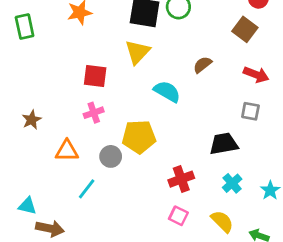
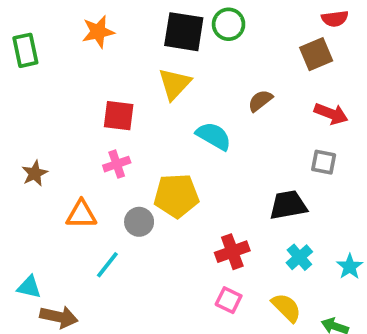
brown square: (245, 29) -> (316, 54), turned 30

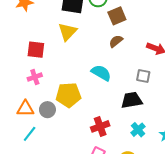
brown square: (316, 54) -> (117, 16), moved
cyan semicircle: (214, 136) -> (101, 73), moved
gray square: (324, 162) -> (143, 76), moved
orange triangle: (81, 214) -> (25, 109), moved

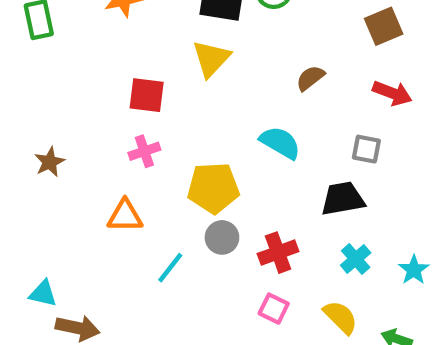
brown square: (117, 16) -> (384, 26), moved
gray circle: (47, 110) -> (222, 237), moved
cyan line: (30, 134) -> (170, 268), moved

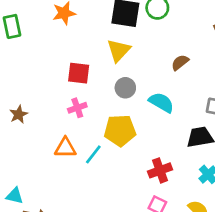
gray circle: (222, 237) -> (125, 88), moved
cyan line: (170, 268) -> (93, 154), moved

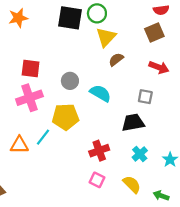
yellow triangle: (119, 50) -> (106, 37), moved
pink cross: (77, 108) -> (29, 98), size x1.6
orange triangle: (65, 148) -> (19, 145), moved

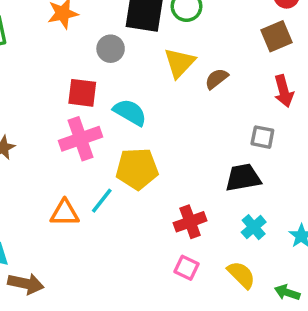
yellow triangle: (106, 37) -> (179, 63), moved
red arrow: (159, 67) -> (284, 91), turned 54
gray circle: (70, 81) -> (111, 49), moved
cyan semicircle: (100, 93) -> (130, 112), moved

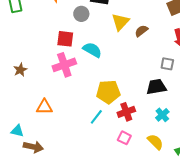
yellow pentagon: (137, 169) -> (108, 92), moved
cyan line: (102, 201) -> (96, 117), moved
orange triangle: (65, 213) -> (44, 107), moved

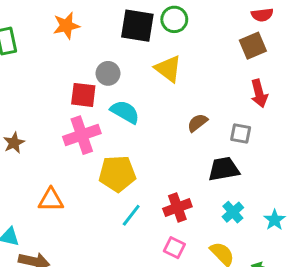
gray circle: (81, 14) -> (108, 73), moved
yellow triangle: (120, 22) -> (168, 69), turned -36
brown semicircle: (141, 31) -> (197, 123), moved
yellow pentagon: (108, 92) -> (117, 174), moved

